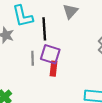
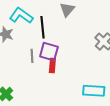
cyan L-shape: (23, 16) -> (21, 16), turned 140

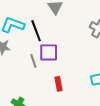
red rectangle: (52, 65) -> (58, 84), moved

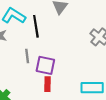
purple square: (49, 52) -> (45, 65), moved

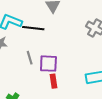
black line: (36, 26) -> (33, 28), turned -65

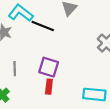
gray line: (30, 58) -> (15, 69), moved

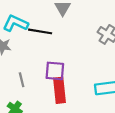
red rectangle: (49, 87) -> (60, 90), size x1.6

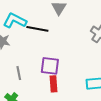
red rectangle: (60, 90) -> (54, 84), size x0.7

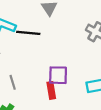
purple square: (50, 66) -> (58, 75), moved

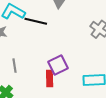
purple square: (58, 75) -> (58, 65), turned -36

